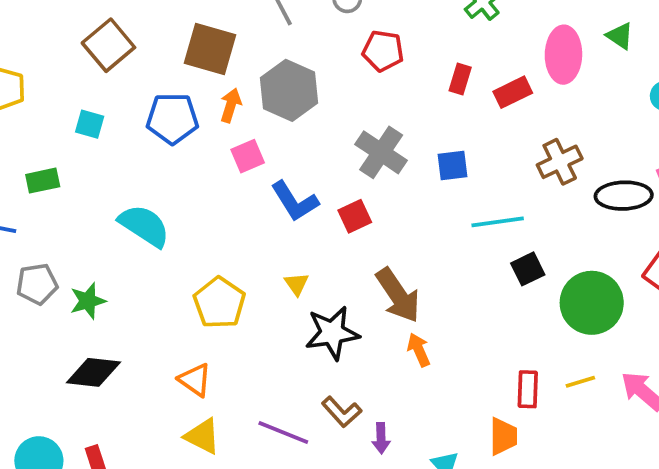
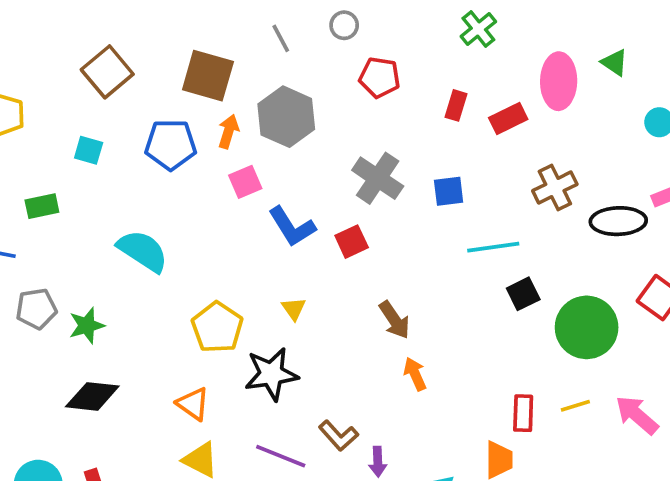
brown arrow: (398, 295) -> (394, 320), size x0.7
black star: (332, 333) -> (271, 374), moved

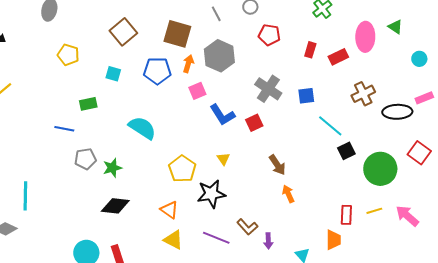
cyan line: (493, 247) -> (330, 126), turned 48

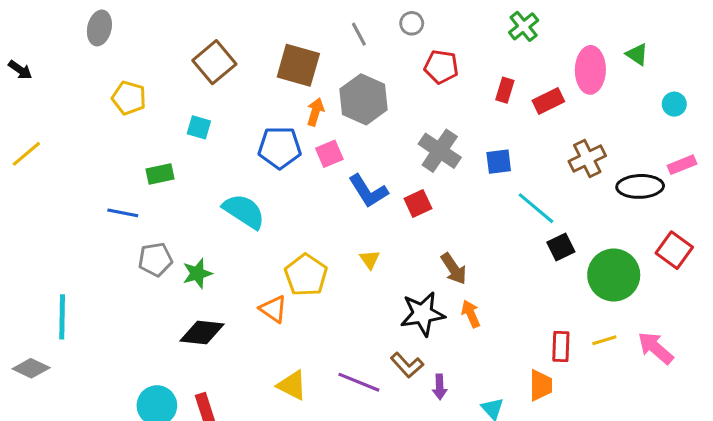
blue pentagon: (157, 71) -> (280, 148), moved
black star: (211, 194) -> (423, 314), moved
orange triangle: (169, 210) -> (273, 309), moved

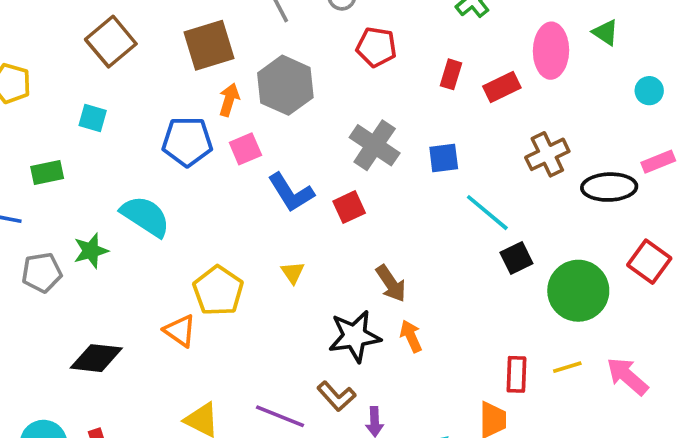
brown square: (298, 65) -> (209, 45), turned -33
green star: (197, 273) -> (91, 251), moved

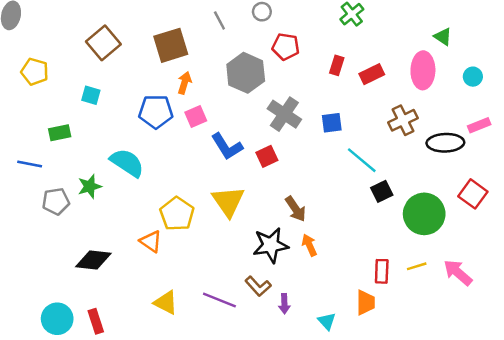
pink ellipse: (551, 51) -> (423, 70), moved
gray hexagon: (285, 85) -> (246, 73), moved
yellow triangle: (293, 273) -> (228, 201), size x2.0

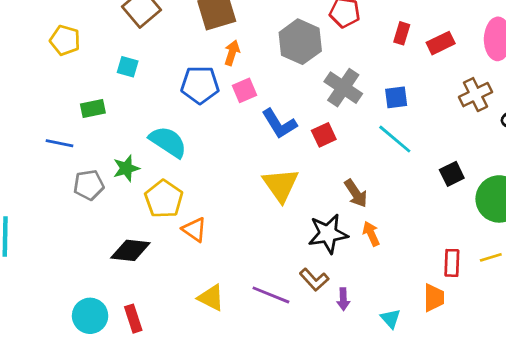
cyan line: (362, 160) -> (395, 139), moved
yellow pentagon: (177, 214) -> (164, 199), moved

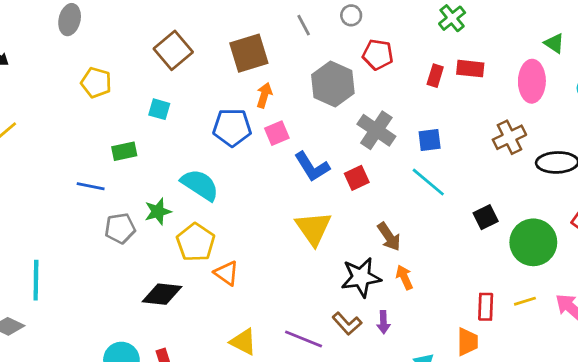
red rectangle: (441, 43) -> (470, 69), moved, turned 32
purple arrow: (343, 299) -> (383, 322), moved

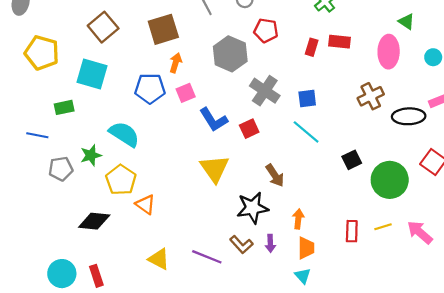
yellow pentagon: (96, 83) -> (42, 53), size x1.4
cyan square: (159, 109) -> (92, 74), size x1.8
orange arrow: (404, 277) -> (298, 219), moved, turned 30
orange trapezoid: (467, 342) -> (306, 248), moved

